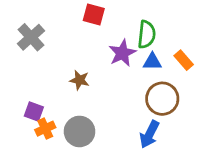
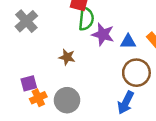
green semicircle: (147, 34) -> (86, 19), moved
purple star: (122, 53) -> (103, 34), turned -30
purple square: (34, 111) -> (29, 83), turned -35

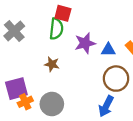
green semicircle: (86, 19) -> (56, 29), moved
purple star: (103, 34) -> (85, 43), turned -30
purple square: (29, 83) -> (16, 89), size x1.5

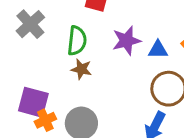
green semicircle: (56, 29) -> (77, 41), moved
purple square: (16, 89) -> (33, 102), turned 30

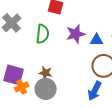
brown star: (81, 69) -> (46, 73), moved

